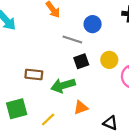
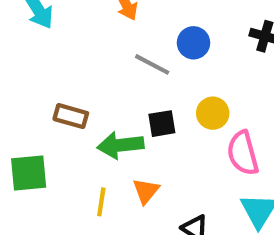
black square: (81, 61) -> (162, 124), moved
orange triangle: (81, 108) -> (146, 191), turned -40
yellow line: (48, 119) -> (101, 202), moved, turned -48

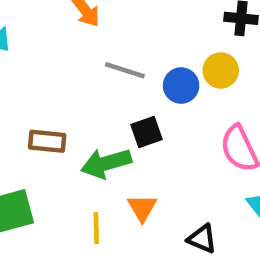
blue circle: (193, 43) -> (181, 86), moved
yellow circle: (213, 113) -> (221, 70), moved

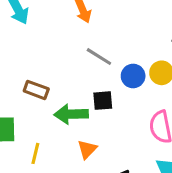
yellow line: (96, 228) -> (35, 153), moved

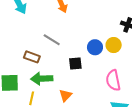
gray line: (99, 57) -> (52, 40), moved
green arrow: (71, 114) -> (42, 79), moved

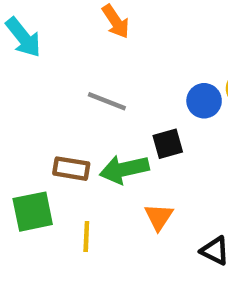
brown rectangle: (32, 57) -> (71, 169), moved
green arrow: (42, 79) -> (124, 169), moved

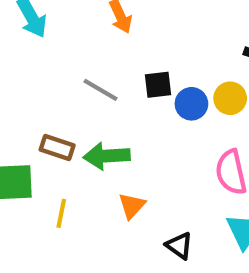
black square: (168, 144) -> (158, 85), moved

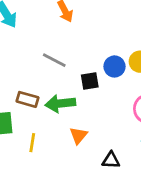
black square: (158, 85) -> (90, 81), moved
black triangle: (179, 246) -> (111, 160), turned -30

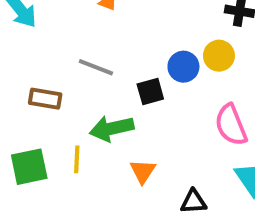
brown rectangle: (27, 99) -> (45, 99), moved
yellow line: (32, 143) -> (77, 159), moved

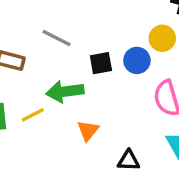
blue circle: (183, 67) -> (137, 60), moved
yellow line: (77, 159) -> (33, 115), turned 55

